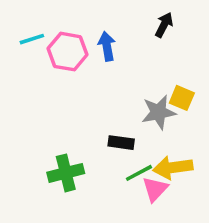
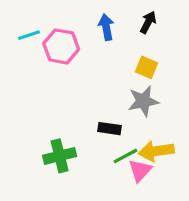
blue arrow: (107, 46) -> (106, 27), moved
yellow square: (182, 98) -> (147, 67), moved

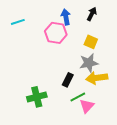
pink hexagon: (61, 46) -> (56, 33), moved
black rectangle: (109, 129) -> (68, 80), turned -72
yellow arrow: (156, 151) -> (97, 78), moved

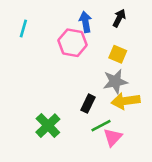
cyan line: (18, 22) -> (23, 28), turned -56
green cross: (37, 97) -> (48, 126), turned -30

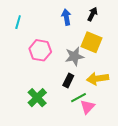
pink hexagon: (73, 43) -> (40, 50), moved
yellow square: (118, 54) -> (92, 42), size x1.5
gray star: (115, 82) -> (74, 56), moved

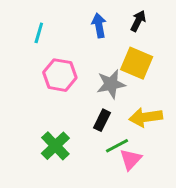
cyan line: (18, 22) -> (39, 33), moved

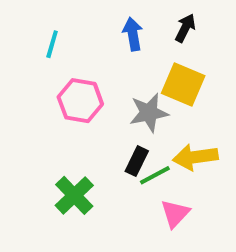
green line: (117, 146) -> (155, 175), moved

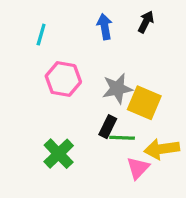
yellow square: (183, 84) -> (144, 103), moved
yellow arrow: (195, 157) -> (162, 149), moved
green line: (155, 175) -> (122, 138), turned 30

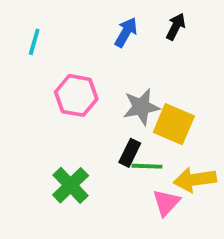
blue arrow: (105, 27) -> (126, 32), turned 40
cyan line: (41, 35) -> (34, 42), moved

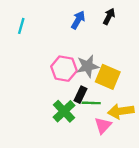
pink hexagon: (76, 95) -> (64, 69), moved
green cross: (71, 185) -> (64, 111), moved

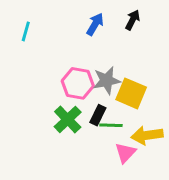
green cross: (64, 111) -> (68, 119), moved

